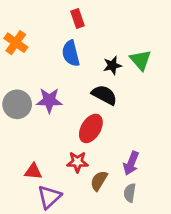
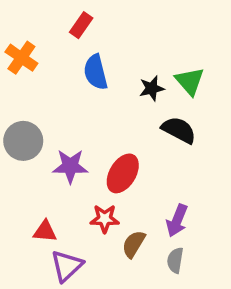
red rectangle: (77, 19) -> (81, 25), moved, turned 54
black semicircle: (104, 95) -> (179, 130), moved
purple star: (49, 100) -> (70, 166), moved

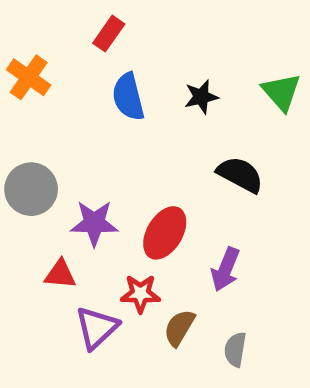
green triangle: (190, 81) -> (281, 92), moved
black star: (152, 88) -> (201, 97), moved
purple arrow: (177, 220) -> (225, 269), moved
red triangle: (45, 231) -> (60, 274), moved
purple triangle: (67, 266) -> (97, 328), moved

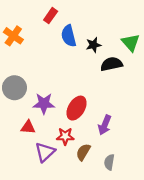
blue semicircle: (128, 97) -> (69, 36), moved
black semicircle: (240, 175) -> (111, 64), moved, turned -40

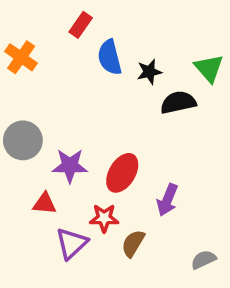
gray semicircle: (109, 162) -> (204, 260), moved, turned 56

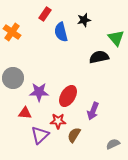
black star: (149, 72) -> (84, 20), moved

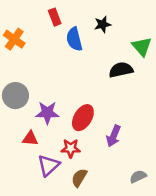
red rectangle: (45, 14) -> (55, 17), turned -56
brown semicircle: (74, 135) -> (79, 178), moved

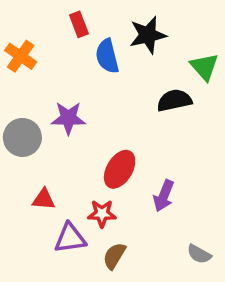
black star: (103, 24) -> (148, 35), size x1.5
purple star: (47, 113) -> (68, 118), moved
purple triangle: (49, 165) -> (70, 238), turned 35
gray semicircle: (138, 176) -> (199, 254), turned -126

